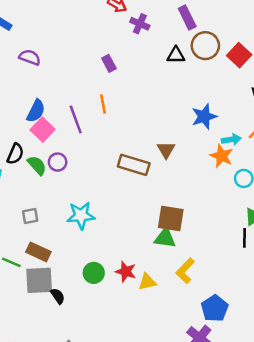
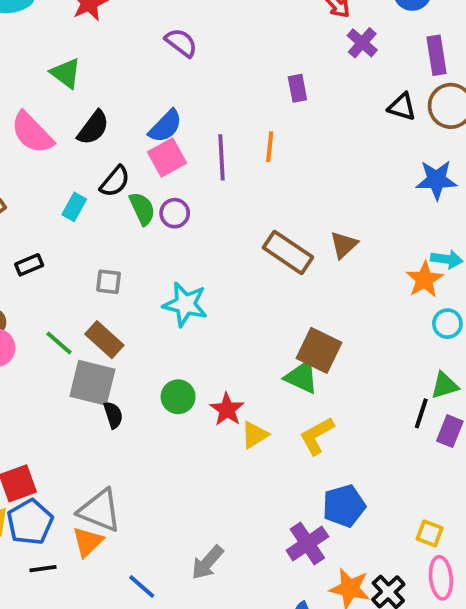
blue star: (204, 117) -> (436, 180), moved
yellow triangle: (147, 282) -> (255, 435), turned -36

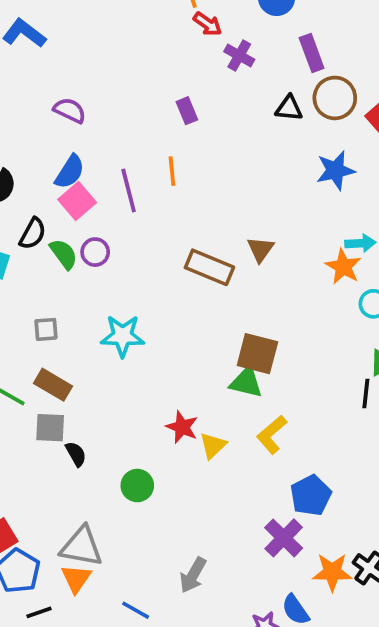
purple semicircle: (181, 43) -> (70, 110), moved
gray square: (92, 383) -> (50, 428), size x0.7
green circle: (178, 397) -> (137, 486), moved

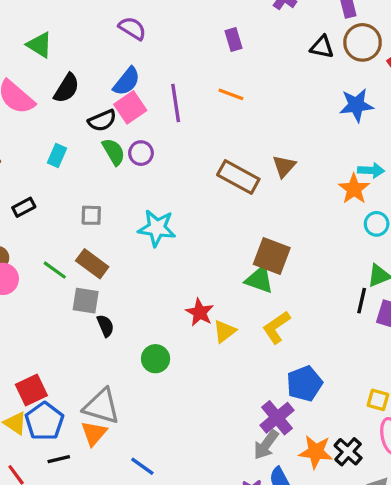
orange line: (172, 171) -> (231, 94), moved, turned -70
black semicircle: (33, 234) -> (102, 121), moved, turned 32
gray arrow: (193, 575) -> (266, 445), moved

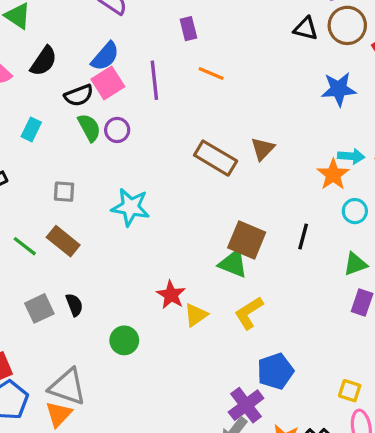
purple rectangle: (234, 40) -> (188, 29), moved
gray square: (86, 301) -> (39, 308), moved, turned -36
black line: (362, 301) -> (303, 236), moved

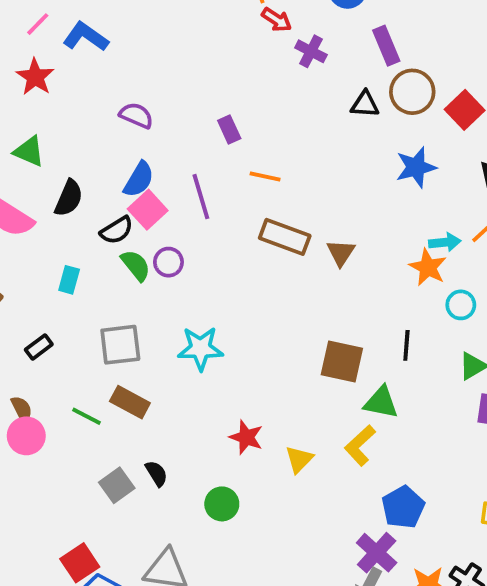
brown rectangle: (216, 158) -> (285, 237), moved
gray square: (64, 192) -> (120, 345), size x1.6
green triangle: (233, 264) -> (381, 402), moved
red star: (171, 295) -> (246, 437), moved

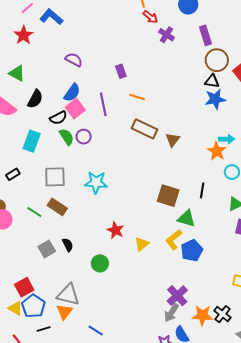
black triangle: (365, 104) -> (212, 81), moved
cyan rectangle: (69, 280) -> (32, 141), size x1.5
blue pentagon: (403, 507) -> (192, 250), moved

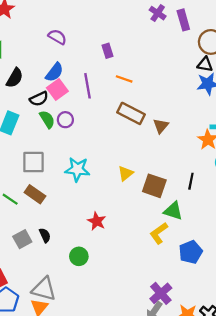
purple rectangle: (206, 35) -> (183, 20), moved
yellow triangle: (142, 244) -> (126, 173), moved
blue pentagon: (192, 250) -> (191, 252), moved

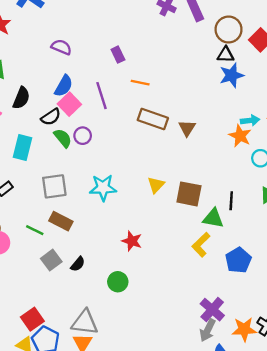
black line: (191, 181) -> (231, 201), moved
black semicircle: (45, 235) -> (78, 264), turned 72
gray square: (22, 239) -> (51, 260), moved

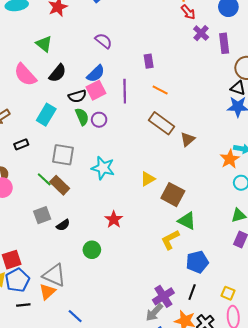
black line: (231, 201) -> (192, 292), moved
green line: (35, 230) -> (44, 179), moved

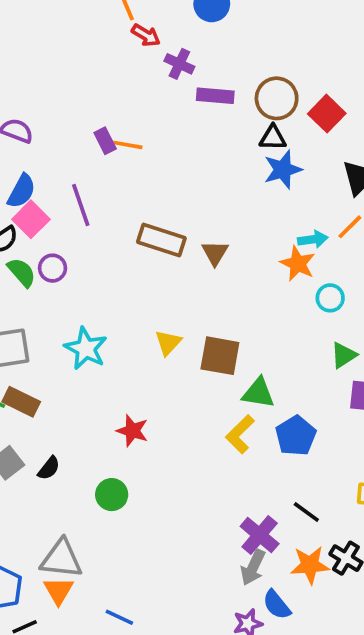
purple rectangle: (224, 43) -> (215, 96), moved, turned -60
orange line: (160, 90) -> (128, 145), moved
cyan star: (103, 168) -> (86, 348), turned 30
blue pentagon: (197, 262) -> (296, 436), moved
black line: (192, 292) -> (306, 512), turned -56

